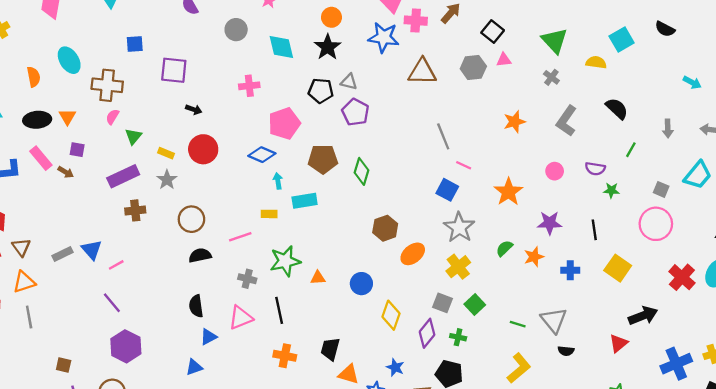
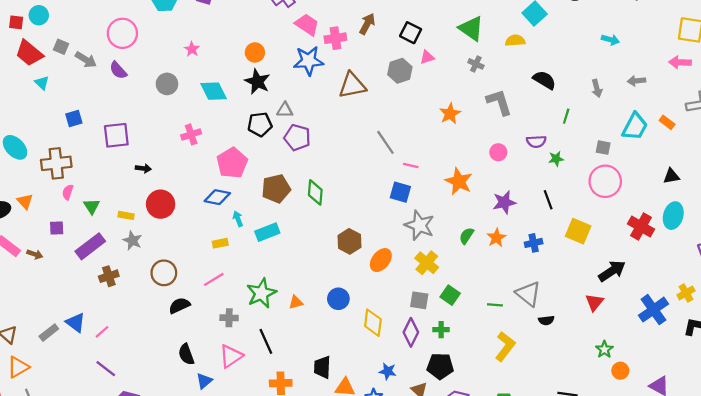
gray L-shape: (566, 121) -> (499, 102), turned 140
purple square: (77, 150) -> (57, 228), moved
yellow rectangle: (269, 214) -> (220, 243), moved

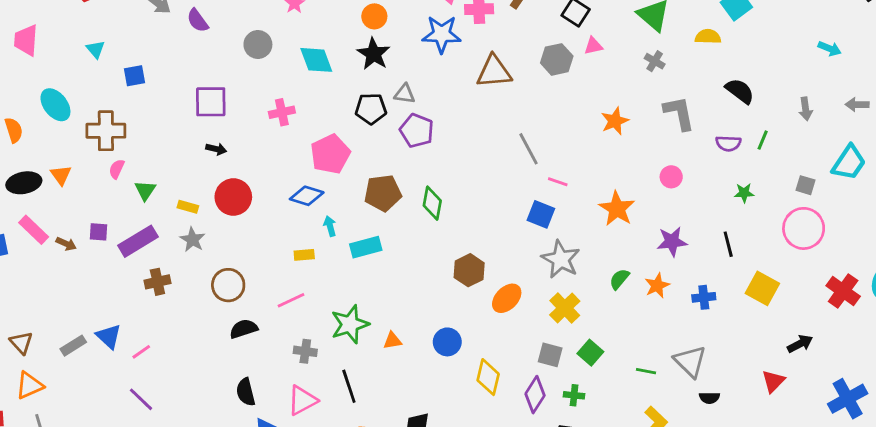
cyan triangle: (42, 83) -> (96, 49), moved
purple square: (116, 135) -> (211, 102), moved
purple semicircle: (536, 141) -> (728, 143), moved
purple square: (57, 228) -> (99, 232), moved
black arrow: (612, 271) -> (800, 344), size x0.7

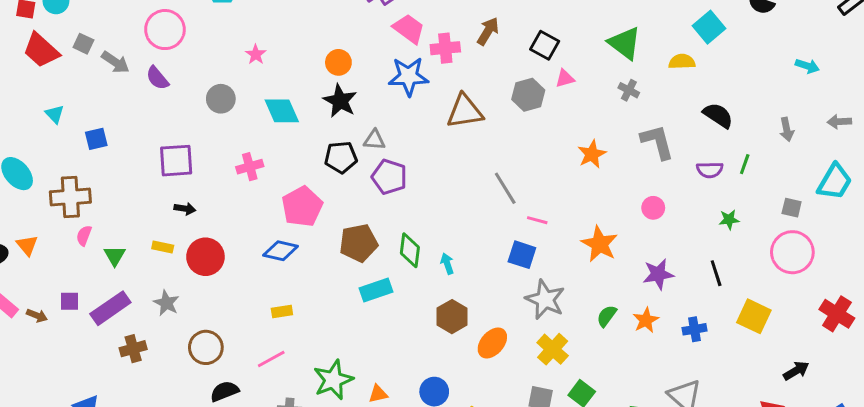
yellow rectangle: (188, 207) -> (163, 247), moved
cyan arrow: (330, 226) -> (447, 264), moved
cyan rectangle: (366, 247) -> (376, 290), moved

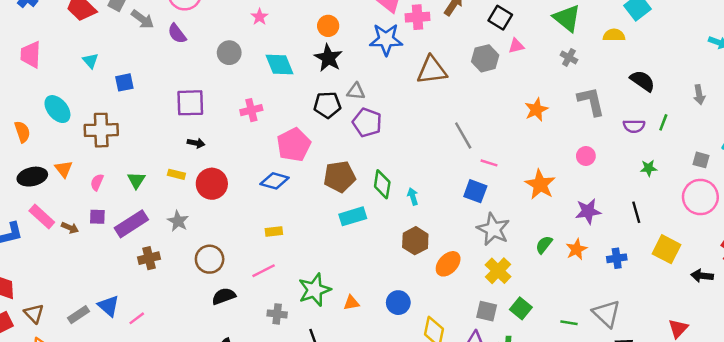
pink semicircle: (84, 236) -> (97, 182), moved
black arrow: (796, 371) -> (702, 276), moved, turned -145

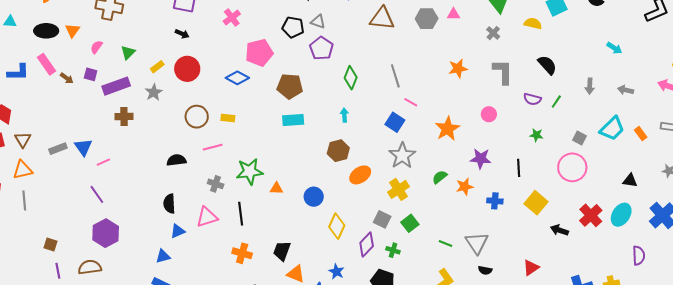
pink cross: (251, 110) -> (232, 18), turned -36
yellow rectangle: (176, 174) -> (157, 67), moved, turned -64
green diamond: (382, 184) -> (351, 78), moved
brown circle: (210, 259) -> (197, 117), moved

